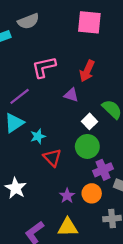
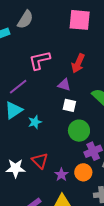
gray semicircle: (28, 21) -> (25, 20), turned -36
white square: (90, 121) -> (69, 105), moved, turned -32
red triangle: (52, 158) -> (40, 161), moved
white star: (16, 188) -> (16, 168), turned -30

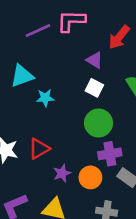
purple line: (18, 87) -> (38, 31), moved
red triangle: (40, 161) -> (39, 149), turned 30

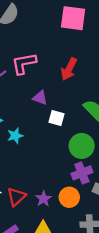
purple triangle: (95, 60) -> (40, 98), moved
green circle: (98, 123) -> (82, 146), moved
red triangle: (39, 149) -> (16, 197), moved

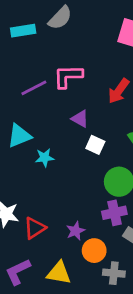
orange circle: (69, 197) -> (94, 251), moved
purple star: (43, 199) -> (76, 231), moved

